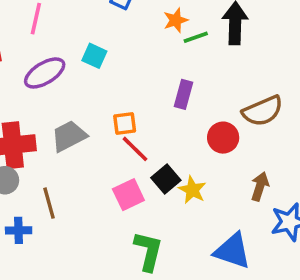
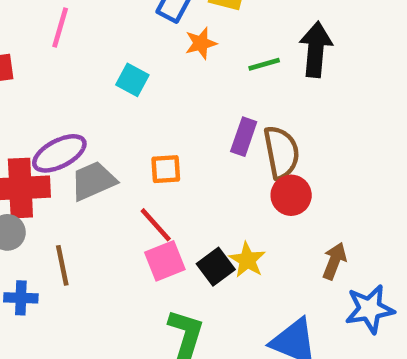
orange star: (176, 20) -> (201, 43), moved
purple ellipse: (45, 73) -> (59, 153), moved
brown semicircle: (263, 111) -> (281, 152), moved, turned -81
red line: (135, 149) -> (156, 225), moved
black square: (166, 179) -> (216, 267), moved

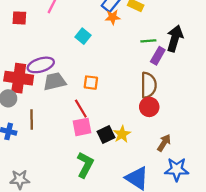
orange star: (201, 43) -> (113, 17), moved
purple rectangle: (244, 137) -> (158, 56), moved

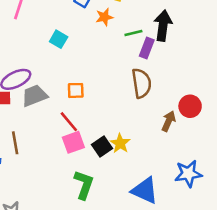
orange star: (113, 17) -> (104, 17), moved
red circle: (149, 107) -> (190, 106), moved
brown arrow: (164, 143) -> (169, 121), moved

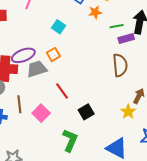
purple rectangle: (147, 48) -> (126, 38), turned 49
orange square: (76, 90) -> (53, 55), moved, turned -32
pink square: (73, 142) -> (41, 113), moved, turned -30
yellow star: (120, 143) -> (128, 112), moved

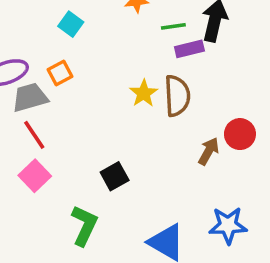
red line: (62, 91) -> (34, 135), moved
yellow star: (128, 112) -> (144, 93), moved

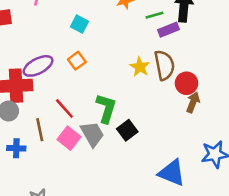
gray trapezoid: (30, 97) -> (92, 134), moved, turned 84
red circle: (240, 134) -> (187, 83), moved
green L-shape: (84, 225) -> (106, 108), moved

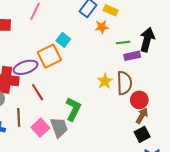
orange square: (77, 61) -> (49, 56), moved, size x1.6
red line: (64, 108) -> (38, 92), moved
black square: (127, 130) -> (142, 134), moved

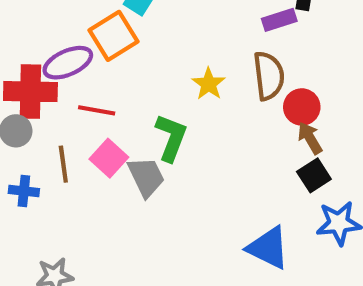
yellow star: (105, 81) -> (209, 84), moved
red line: (38, 92) -> (97, 110), turned -42
brown arrow: (142, 116) -> (310, 138), turned -56
pink square: (40, 128) -> (109, 158), moved

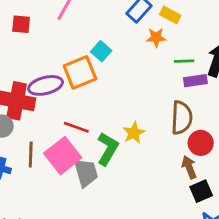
yellow star: (209, 84) -> (134, 133), moved
red line: (97, 110) -> (76, 127), moved
brown arrow: (310, 138) -> (189, 167), moved
pink square: (109, 158) -> (63, 156), size x1.4

